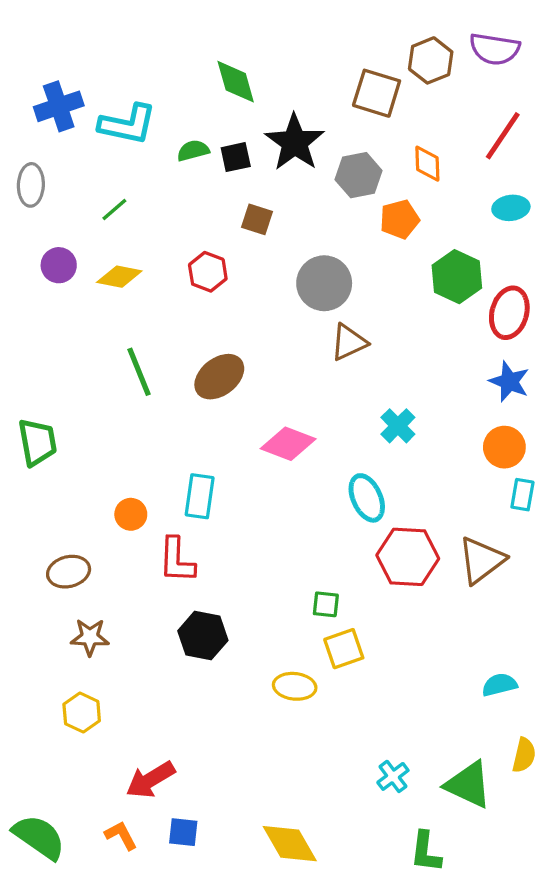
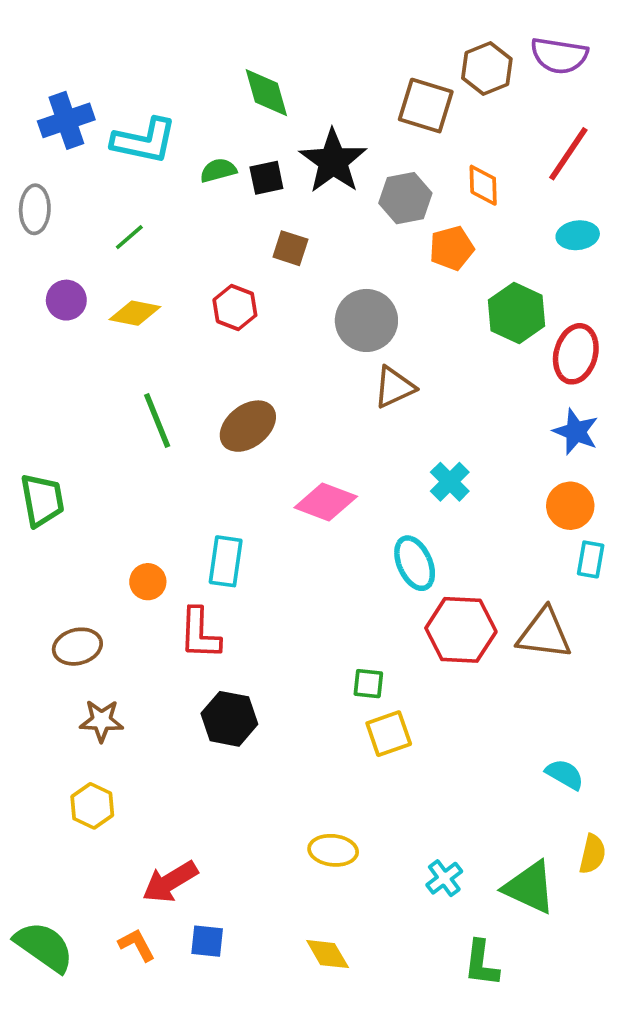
brown triangle: (481, 560) -> (544, 634), turned 44
cyan semicircle: (499, 685) -> (565, 774), turned 44
yellow ellipse: (295, 686) -> (333, 850), moved
yellow diamond: (290, 844) -> (328, 954), size x0.7

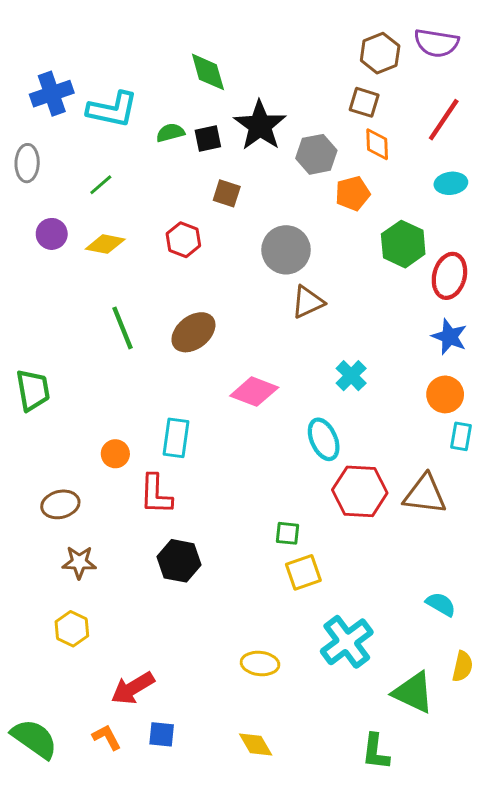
brown square: (426, 106) -> (364, 102), moved, size x0.7
cyan cross: (444, 878) -> (347, 642), moved, size x1.8

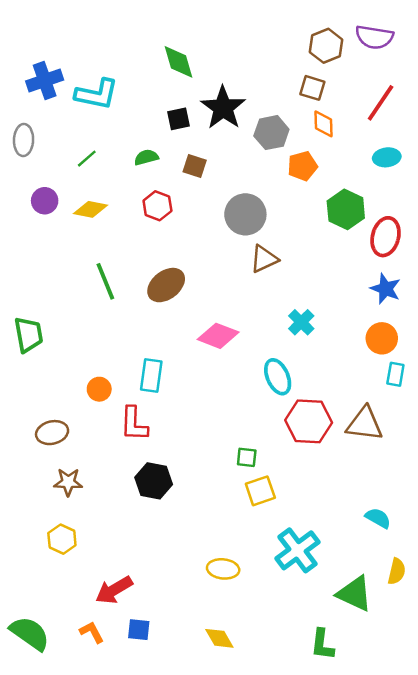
green semicircle: (170, 133) -> (146, 157), moved

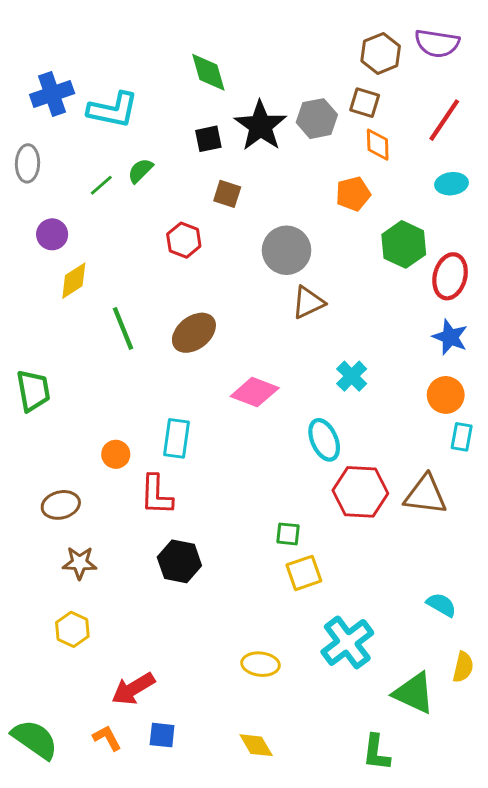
gray hexagon: (271, 133) -> (317, 119), moved
green semicircle: (146, 157) -> (140, 171), moved, turned -30
yellow diamond: (90, 209) -> (74, 281), moved, turned -44

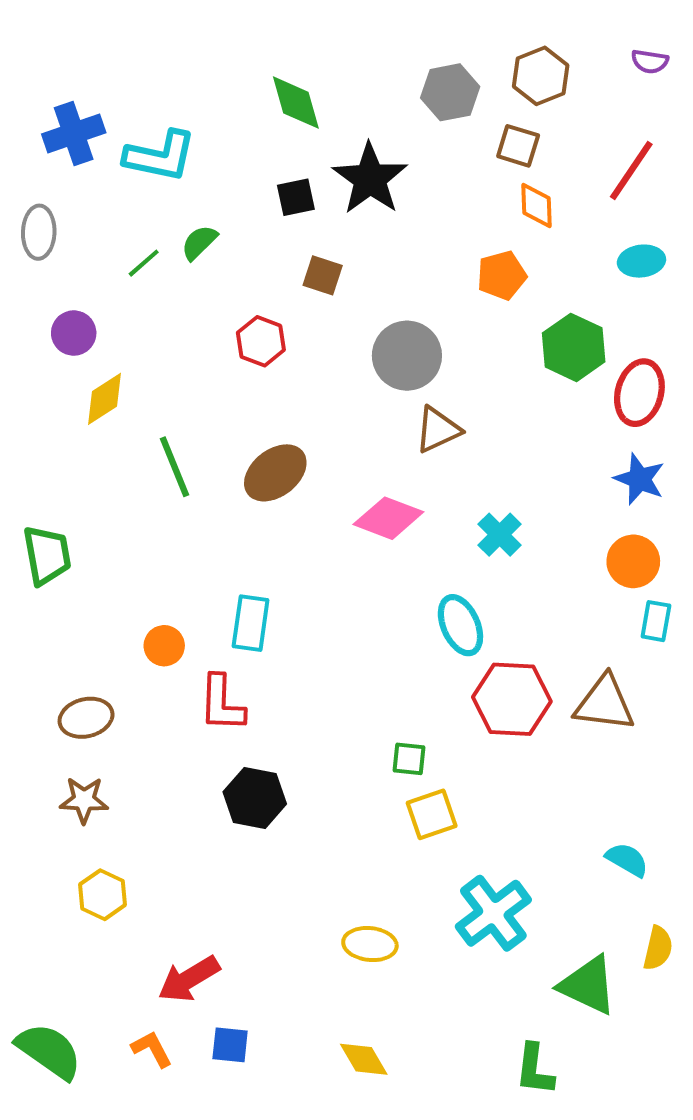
purple semicircle: (437, 43) -> (650, 61), moved, size x0.6
gray hexagon: (317, 119) -> (450, 92), moved
pink diamond: (255, 392) -> (388, 518), moved
brown star: (80, 563) -> (84, 800), moved

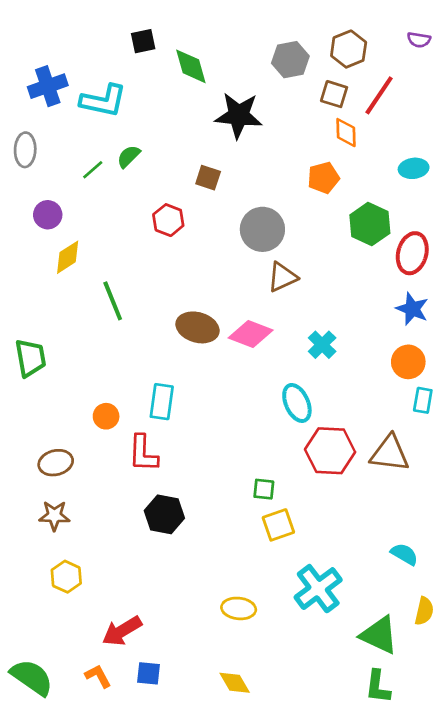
red line: (631, 170) -> (379, 95), moved
black star: (370, 179) -> (239, 115), turned -30
black square: (296, 197) -> (143, 41), moved
brown ellipse: (275, 473) -> (198, 327), moved, turned 54
green L-shape: (535, 1070) -> (378, 687), moved

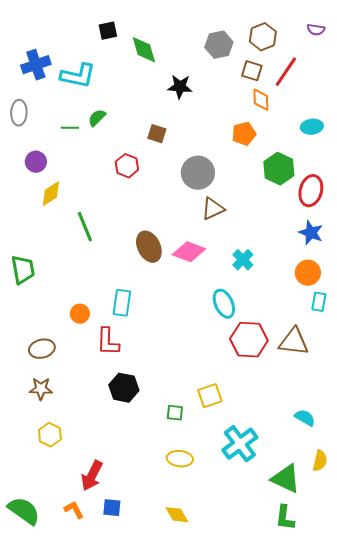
black star: (239, 115) -> (180, 87), size x0.7
green line: (93, 170) -> (70, 128), turned 42
brown ellipse: (198, 327) -> (149, 247), turned 48
green square: (264, 489) -> (175, 413), moved
red arrow: (122, 631) -> (92, 476), turned -32

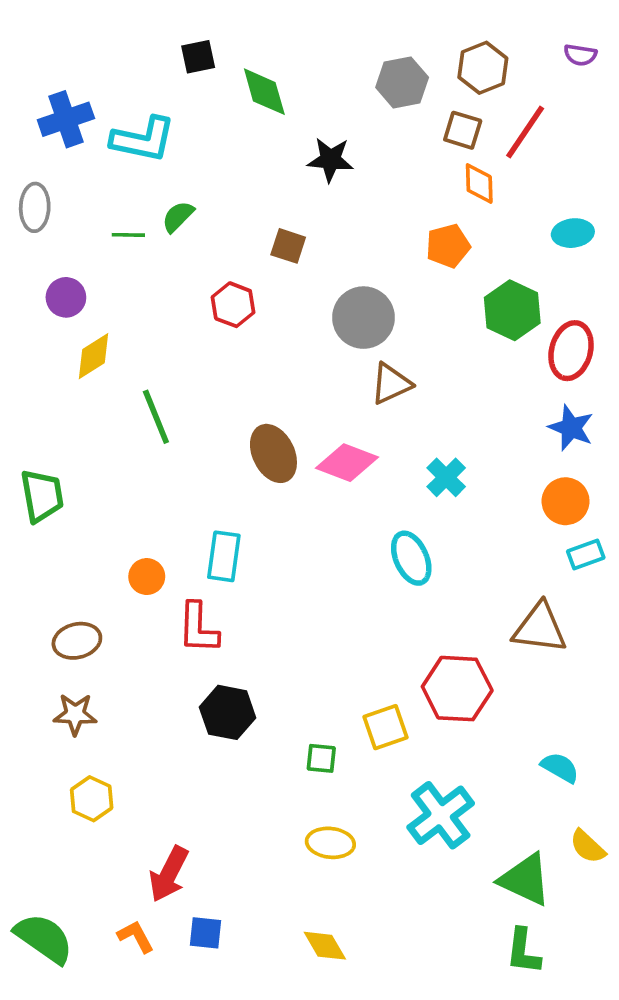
cyan rectangle: (319, 302) -> (586, 554), turned 60
red hexagon: (249, 340) -> (457, 689), moved
yellow semicircle: (320, 461) -> (588, 847), turned 120

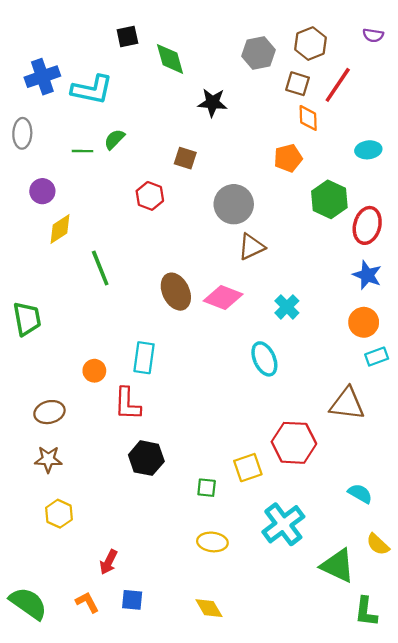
red arrow: (169, 874) -> (109, 562), size x0.7
green L-shape: (523, 951) -> (366, 612), moved

